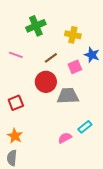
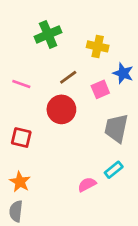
pink line: (16, 55) -> (21, 84), moved
gray trapezoid: (68, 96) -> (116, 128), moved, turned -75
red square: (16, 103) -> (21, 138), turned 35

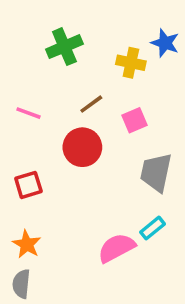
blue star: (123, 73) -> (165, 43), moved
red square: (21, 138) -> (28, 185), turned -30
pink semicircle: (87, 184) -> (117, 248), size x1.5

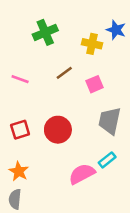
red circle: (82, 147) -> (58, 130), moved

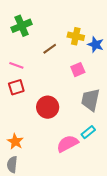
blue star: (116, 30) -> (96, 45), moved
green cross: (45, 32) -> (22, 26), moved
brown line: (64, 73) -> (50, 49), moved
red square: (20, 130) -> (16, 87), moved

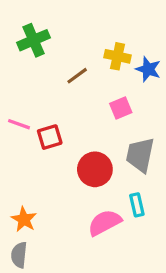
pink line: (16, 65) -> (19, 124), moved
red square: (16, 87) -> (50, 137), moved
red circle: (48, 107) -> (95, 169), moved
cyan rectangle: (88, 132) -> (137, 205), turned -64

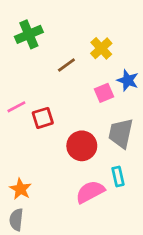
yellow cross: (118, 56) -> (101, 48), turned 35
blue star: (148, 69) -> (128, 80), moved
pink line: (19, 124) -> (16, 107), turned -48

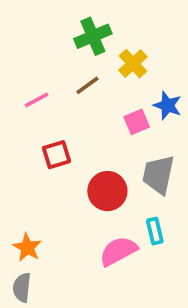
green cross: (29, 34) -> (93, 36), moved
pink line: (16, 107) -> (36, 100), moved

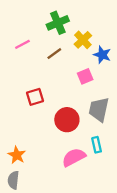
pink line: (36, 100) -> (22, 44), moved
blue star: (167, 105) -> (102, 55), moved

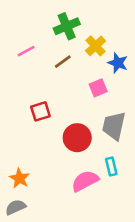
gray semicircle: (13, 180) -> (16, 207), turned 60

